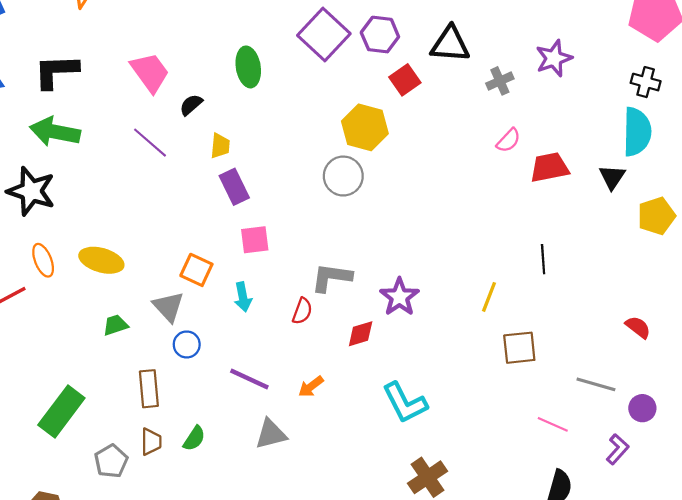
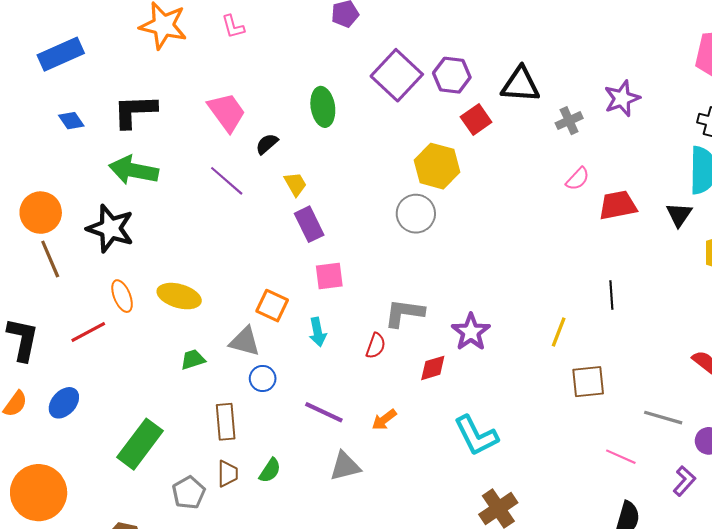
yellow trapezoid: (220, 146) -> (295, 184), turned -35
gray triangle: (168, 307) -> (245, 342), turned -32

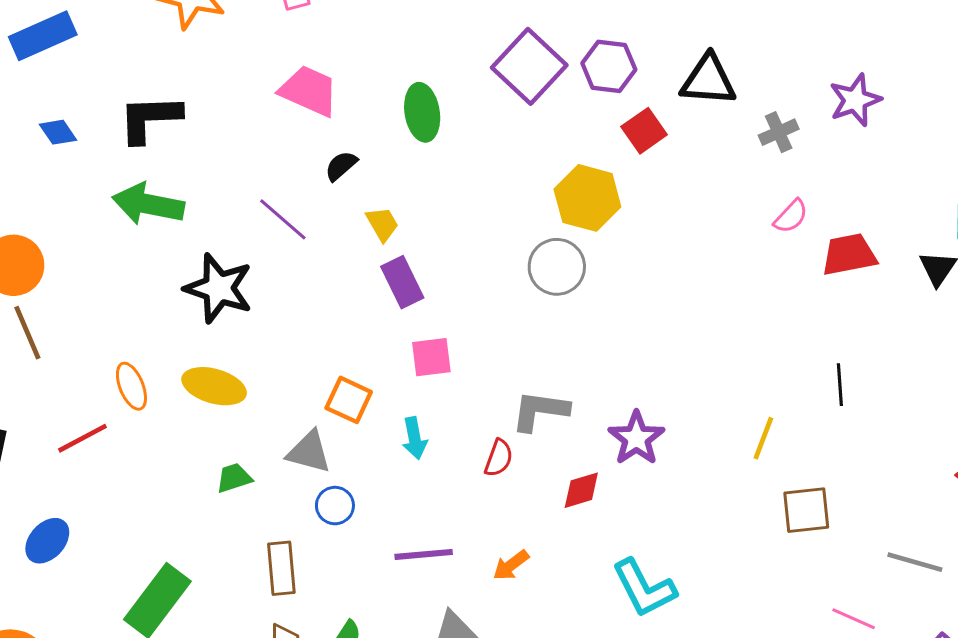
pink trapezoid: (227, 112) -> (309, 91), moved, turned -30
black star: (110, 228) -> (219, 288), moved
purple line: (324, 412) -> (424, 554), turned -30

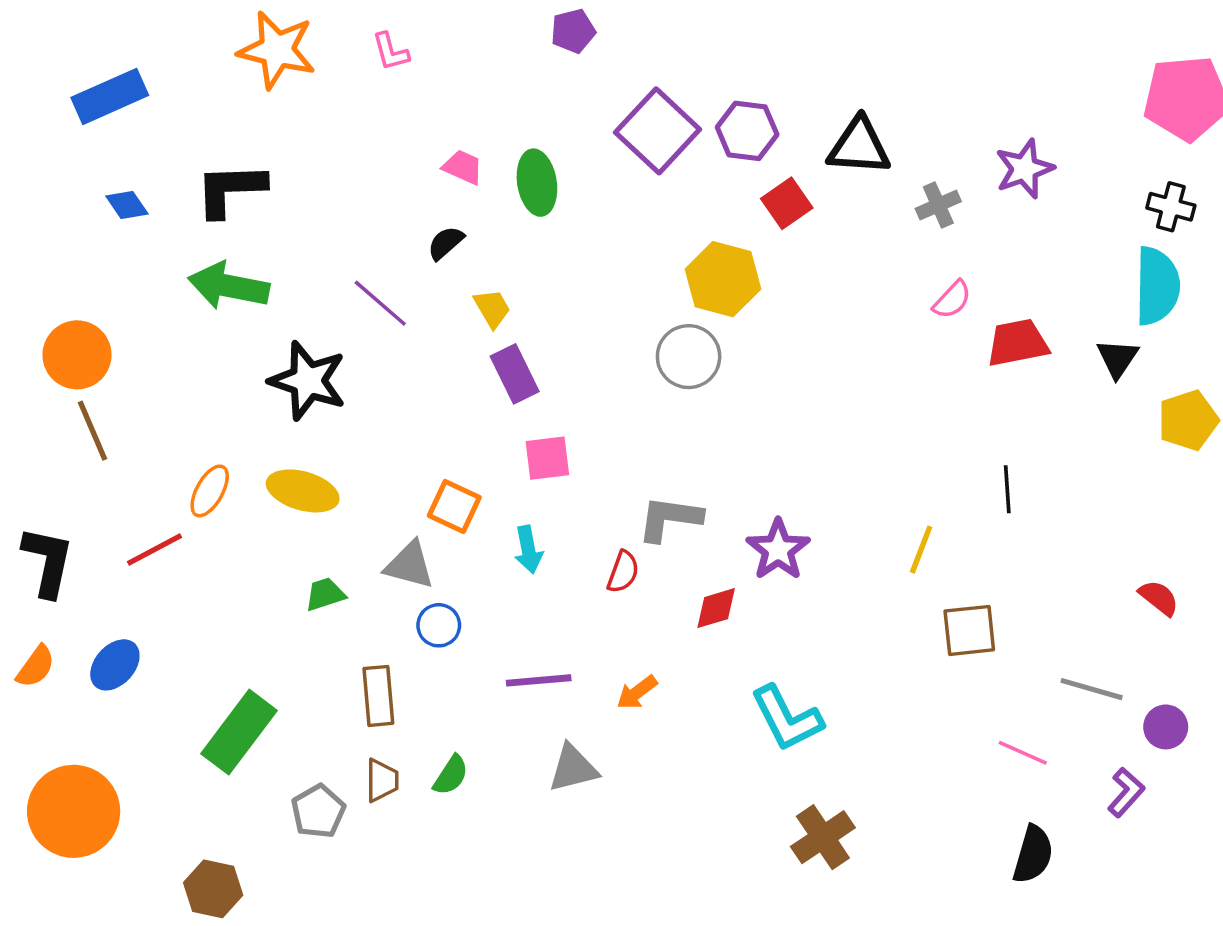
pink trapezoid: (309, 91) -> (463, 167), moved, size x0.6
orange ellipse: (131, 386) -> (210, 491), turned 51

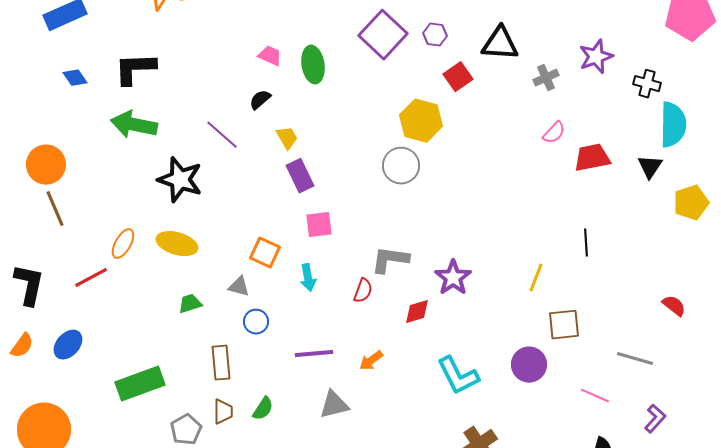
purple hexagon: (747, 131) -> (435, 35), size x0.7
black cross: (1171, 207) -> (647, 84), moved
gray triangle: (409, 565) -> (239, 287), size x0.7
purple circle: (1166, 727) -> (529, 365), moved, size x1.4
green rectangle: (239, 732) -> (140, 384), turned 33

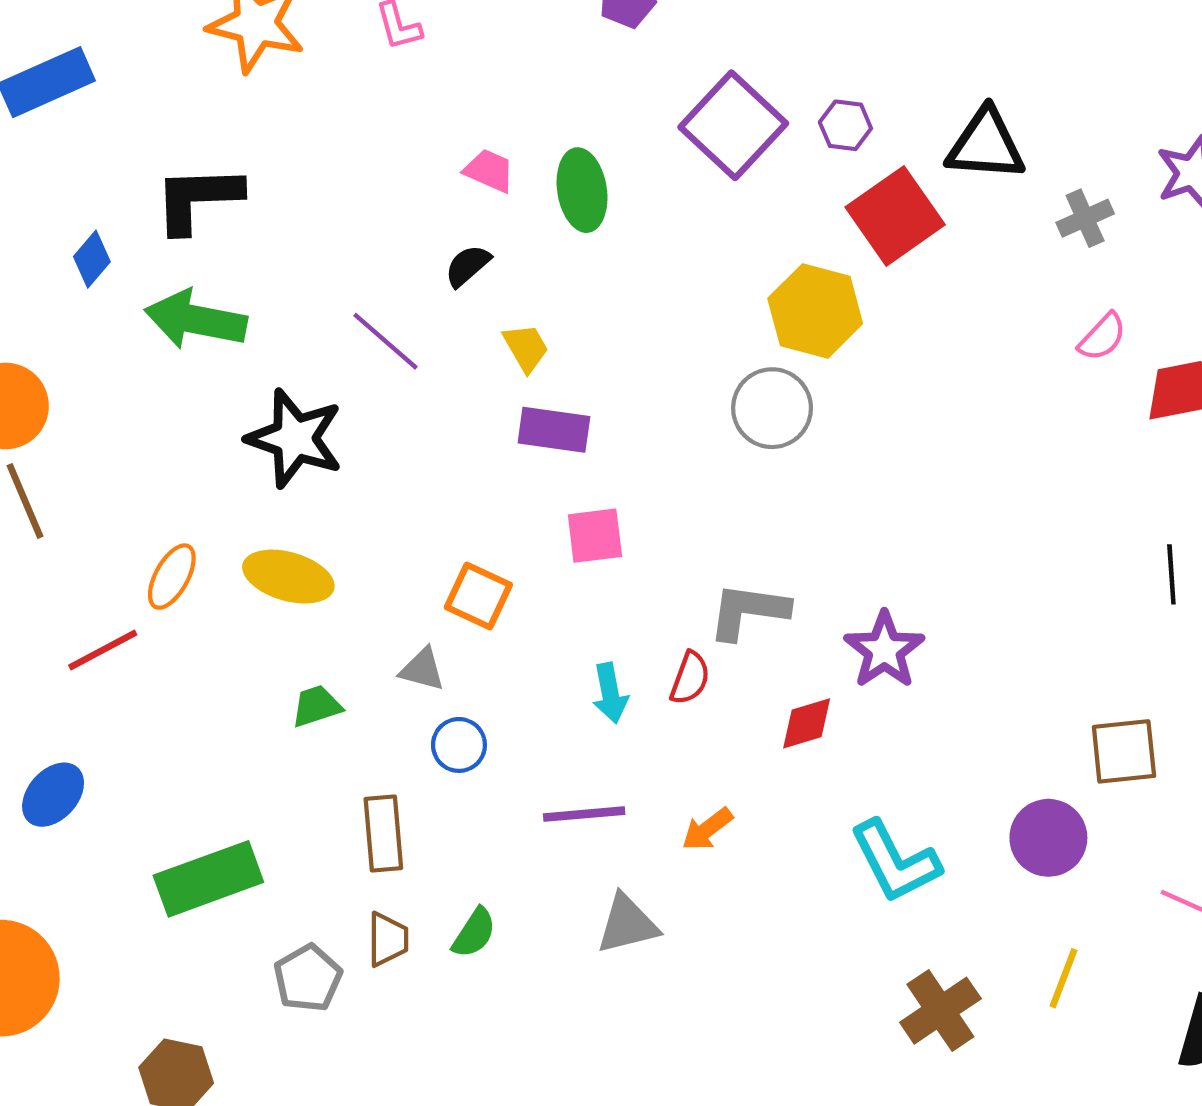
red square: (458, 77) -> (895, 216), size x1.5
blue diamond: (75, 78) -> (92, 259), moved, turned 75
purple rectangle: (300, 176) -> (554, 430), turned -56
cyan arrow: (308, 278) -> (610, 693), moved
yellow line: (536, 278) -> (1064, 978), moved

